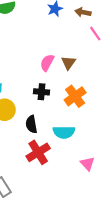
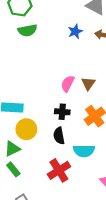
black semicircle: (31, 124) -> (59, 136), moved

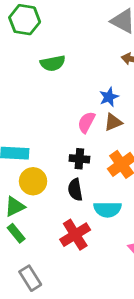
green semicircle: (27, 30) -> (53, 63), moved
blue star: (75, 31) -> (109, 97), moved
brown triangle: (88, 84) -> (113, 122), turned 32

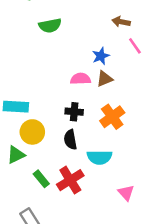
pink semicircle: (86, 122) -> (80, 79), turned 60
green rectangle: (16, 233) -> (41, 179), moved

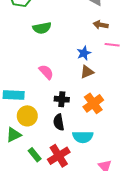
pink line: (135, 46) -> (112, 45), turned -48
pink semicircle: (80, 79) -> (46, 72), moved, turned 49

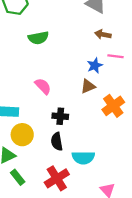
blue star: (84, 53) -> (95, 66), moved
orange cross: (93, 103) -> (113, 106), moved
green rectangle: (35, 155) -> (18, 177), moved

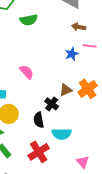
green semicircle: (38, 38) -> (29, 20), moved
brown triangle: (88, 86) -> (66, 90), moved
black cross: (60, 116) -> (52, 104), moved, turned 32

